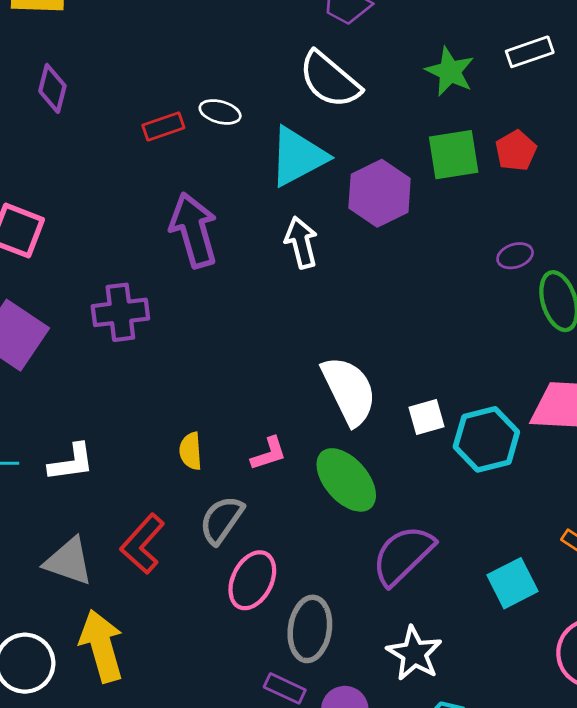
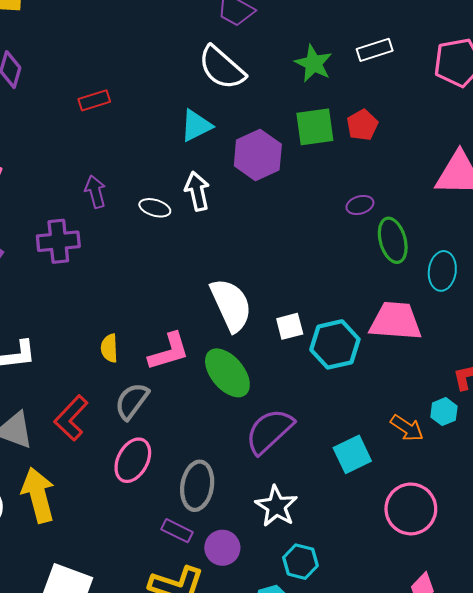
white ellipse: (220, 112) -> (155, 208), moved
cyan triangle: (298, 157) -> (196, 126), size x0.7
purple arrow: (194, 230) -> (95, 192), moved, size x0.6
pink L-shape: (269, 454) -> (169, 351), size x1.5
pink ellipse: (252, 580) -> (133, 460), moved

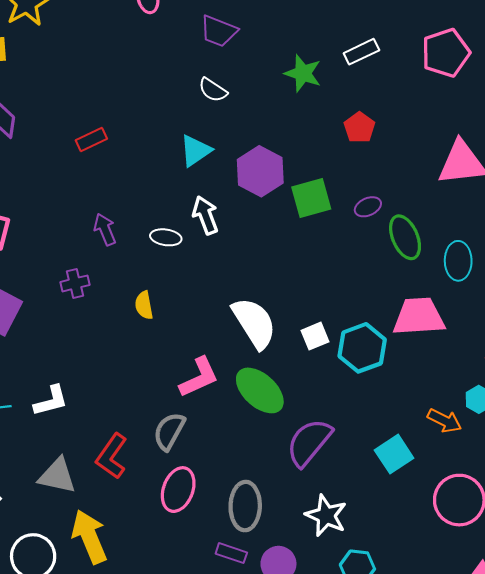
white semicircle: (222, 68) -> (213, 90), size x0.6
green square: (315, 127) -> (311, 198), moved
purple cross: (58, 241) -> (75, 283), size x0.7
yellow semicircle: (109, 348) -> (144, 305), moved

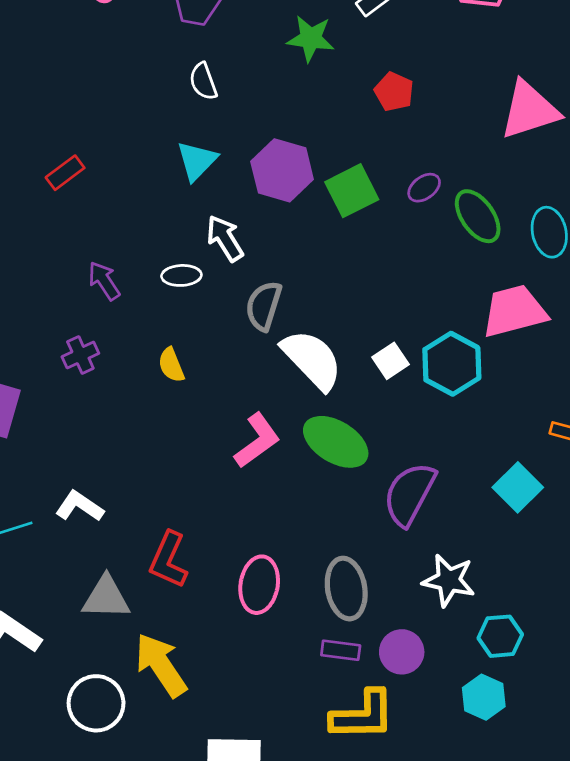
white semicircle: (213, 90) -> (203, 81), turned 48
white L-shape: (51, 401) -> (80, 506), turned -120
gray semicircle: (169, 431) -> (264, 306), moved

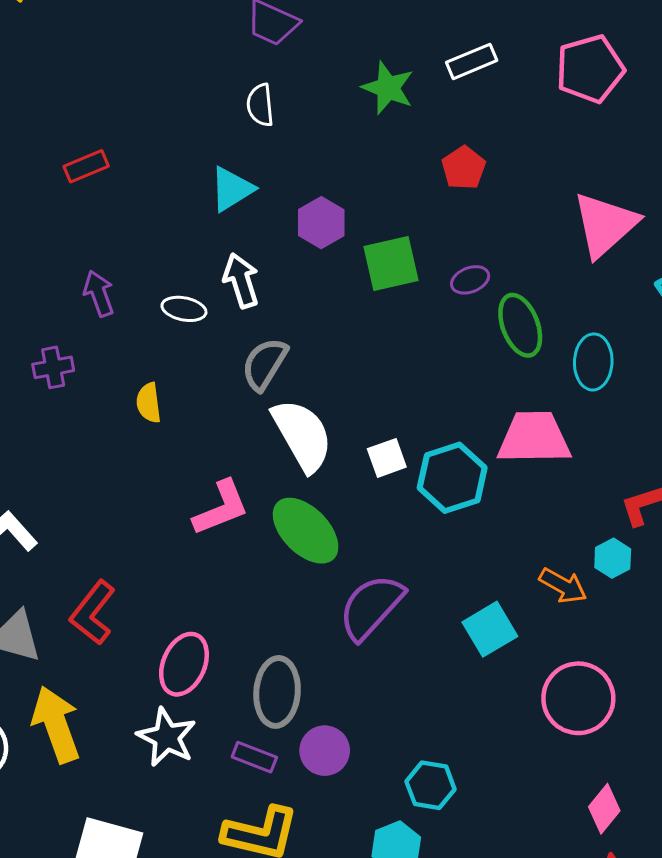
pink triangle: (529, 110) -> (605, 225), turned -38
purple hexagon: (282, 170) -> (321, 223), size x0.7
white star: (449, 580) -> (167, 737), moved
purple circle: (402, 652) -> (325, 751), moved

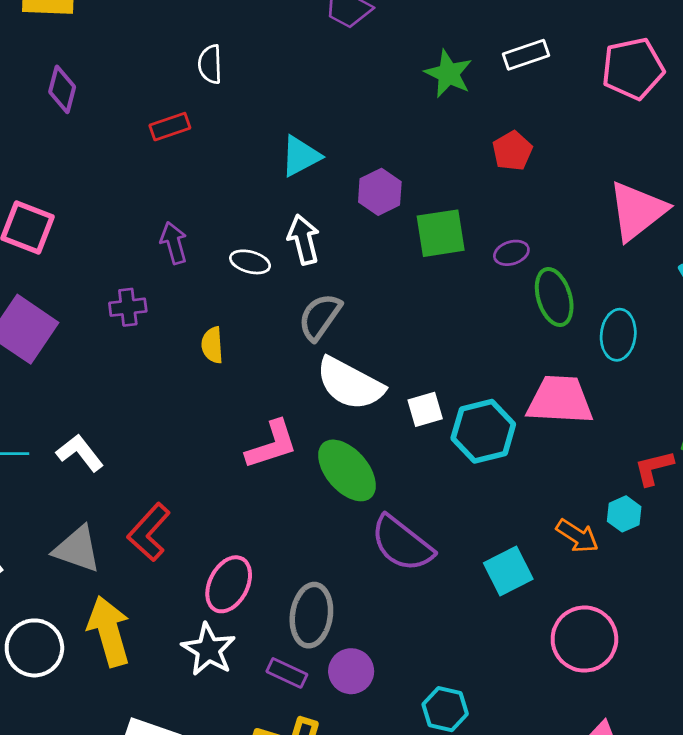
white semicircle: (260, 105) -> (210, 64), moved
white semicircle: (302, 435) -> (350, 384), turned 144
purple semicircle: (371, 607) -> (402, 544), turned -98

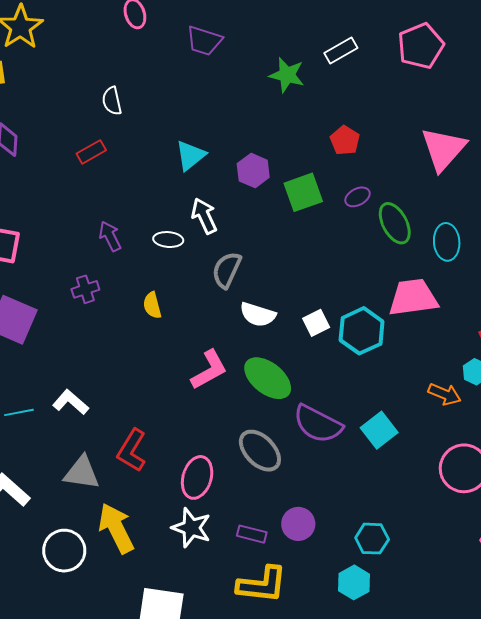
red pentagon: (512, 151) -> (345, 140), moved
white semicircle: (350, 384) -> (258, 315), size x0.7
cyan square: (508, 571) -> (379, 430), moved
gray ellipse: (311, 615) -> (260, 451), moved, turned -42

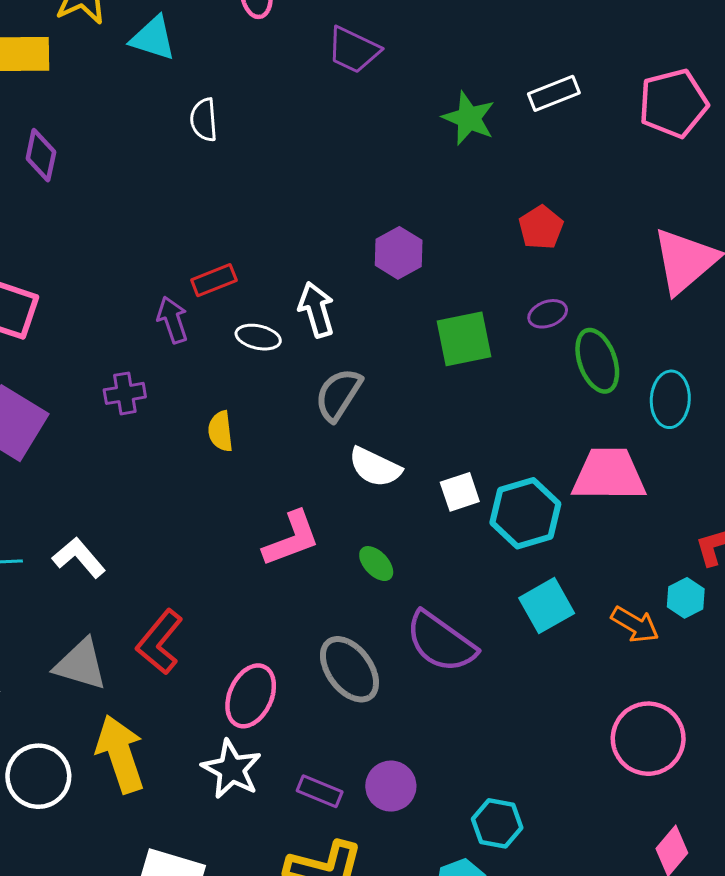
red rectangle: (91, 152) -> (214, 280), moved
cyan triangle: (190, 155) -> (153, 38), moved, turned 48
green square: (303, 192) -> (464, 339), moved
green ellipse: (268, 378) -> (376, 564), size x0.5
cyan square: (379, 430) -> (547, 606), moved

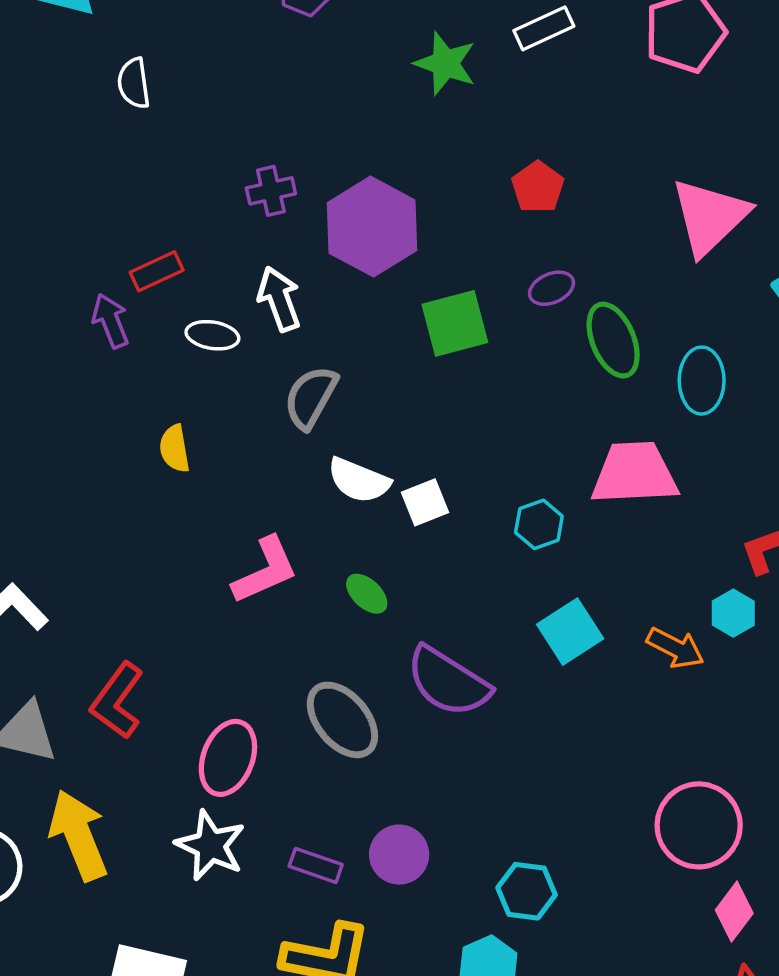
purple hexagon: (399, 253) -> (372, 227), size x1.6
purple cross: (125, 393) -> (271, 191), moved
white square: (460, 492) -> (425, 502), moved
cyan hexagon: (525, 513) -> (539, 524), size x0.6
pink circle: (648, 739) -> (699, 825), moved

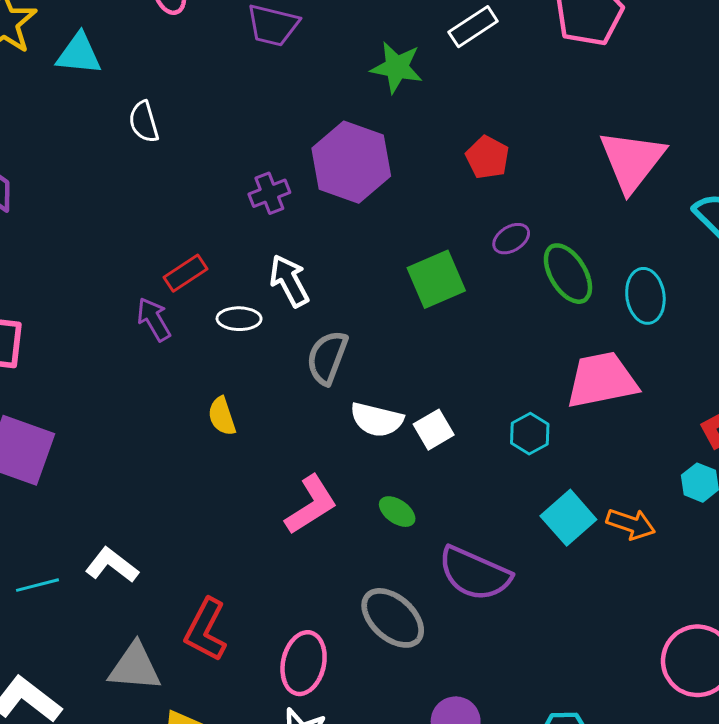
purple hexagon: (372, 227) -> (351, 162), moved
orange arrow: (675, 648) -> (631, 524), moved

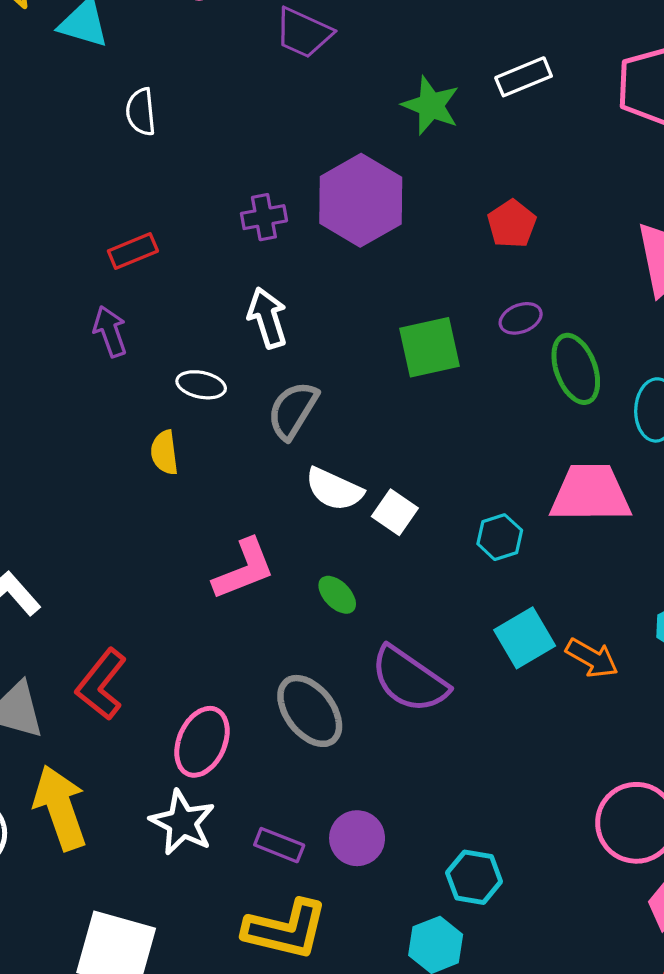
red rectangle: (185, 273) -> (133, 251), moved
white ellipse: (239, 319) -> (201, 385), moved
white square: (434, 430) -> (395, 512), turned -36

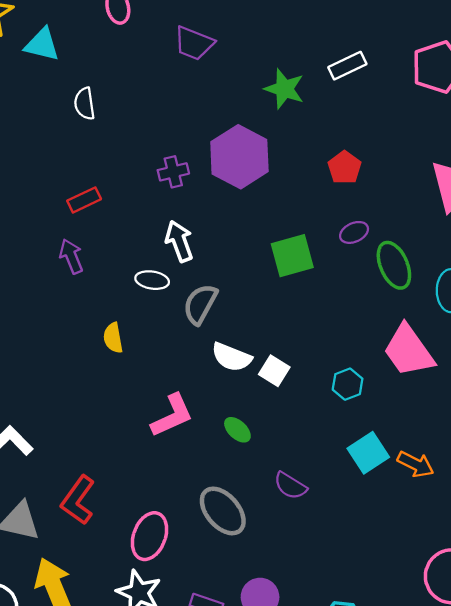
white ellipse: (201, 385) -> (152, 280), moved
pink trapezoid: (590, 493) -> (409, 351), turned -122
purple semicircle: (409, 680) -> (290, 486), size x0.6

